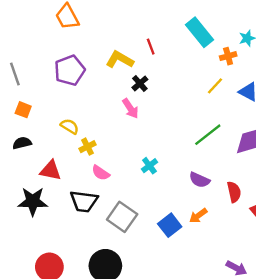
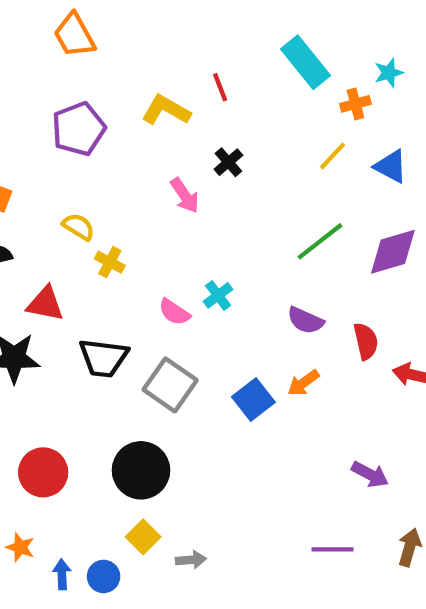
black cross: (140, 83) -> (228, 162), moved
yellow cross: (87, 147) -> (110, 262), turned -35
pink semicircle: (101, 173) -> (174, 312), moved

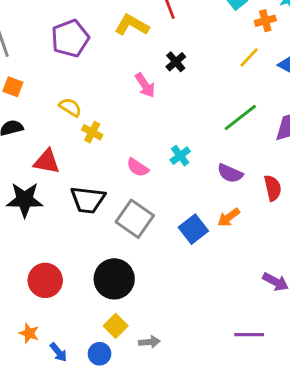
cyan cross: (218, 295) -> (180, 156), moved
blue arrow: (62, 574) -> (58, 352), turned 144
blue circle: (104, 576) -> (100, 354), moved

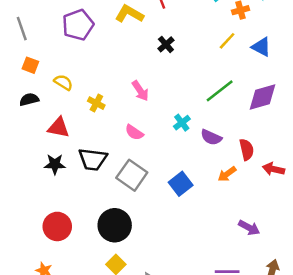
pink arrow: (145, 85) -> (140, 91), moved
yellow semicircle: (70, 107) -> (63, 82), moved
cyan cross: (180, 156) -> (182, 123), moved
black star: (25, 200) -> (55, 164), moved, size x0.7
orange arrow: (229, 217) -> (227, 174), moved

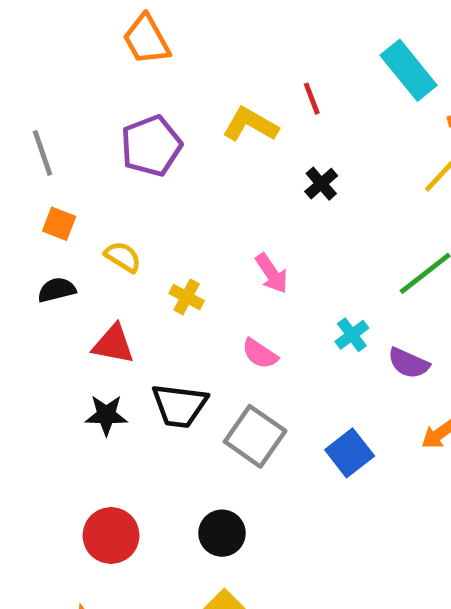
black circle: (115, 225) -> (222, 533), size x0.7

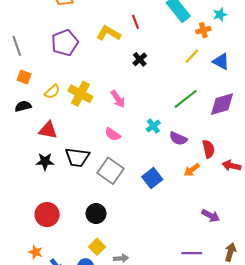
yellow semicircle: (123, 257) -> (52, 92), turned 105
yellow cross: (187, 297) -> (80, 94), moved, size x1.6

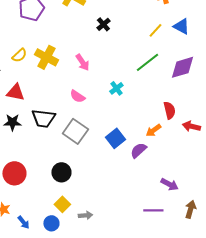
yellow line: (192, 56) -> (155, 30), moved
purple semicircle: (178, 139) -> (138, 150), moved, turned 114
purple arrow: (211, 216) -> (169, 184), moved

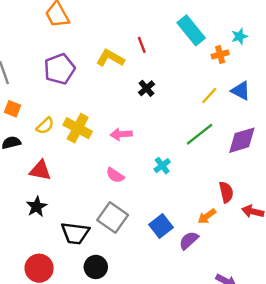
pink arrow: (82, 62) -> (121, 134), turned 120
black trapezoid: (43, 118) -> (75, 233), moved
black star: (12, 122) -> (37, 207), turned -30

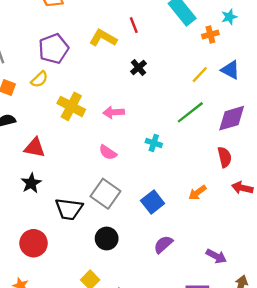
yellow semicircle: (45, 126) -> (39, 79), moved
cyan cross: (162, 166) -> (154, 143), turned -35
red semicircle: (226, 192) -> (225, 157), moved
purple semicircle: (189, 240) -> (163, 244), moved
black circle: (96, 267) -> (107, 239), moved

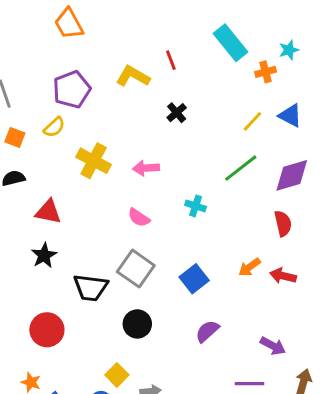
red arrow: (242, 188) -> (283, 276), moved

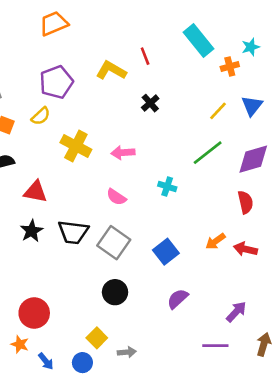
orange trapezoid: (69, 24) -> (54, 23), turned 96
blue triangle: (290, 116) -> (252, 106), turned 40
black trapezoid: (91, 288) -> (73, 232), moved
red circle: (47, 330) -> (34, 313), moved
purple arrow: (273, 346) -> (236, 312), turned -75

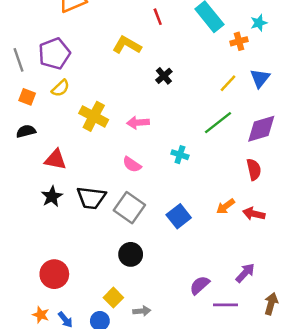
red line: (145, 56) -> (158, 17), moved
purple pentagon: (56, 82) -> (54, 54), moved
purple semicircle: (178, 299) -> (200, 285), moved
orange star: (20, 344) -> (41, 315), moved

